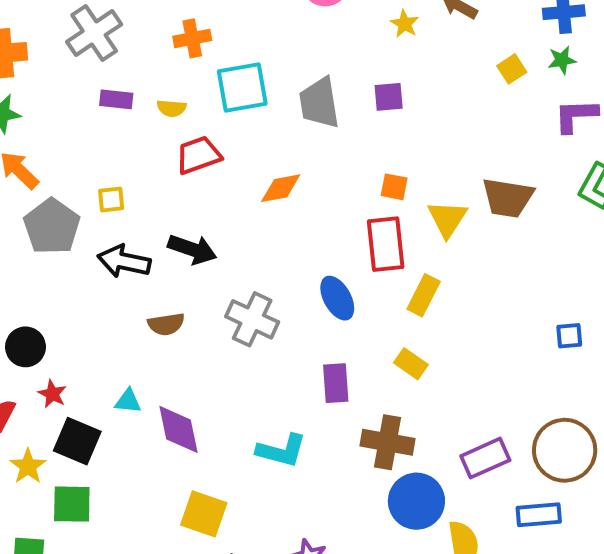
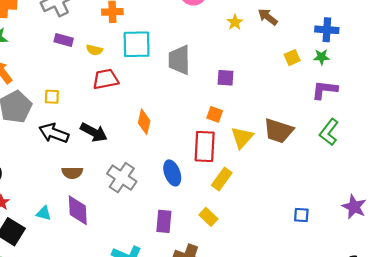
purple square: (389, 97) -> (226, 78), moved
orange diamond: (281, 188) -> (144, 122), moved, turned -75
purple diamond: (179, 429) -> (78, 210), moved

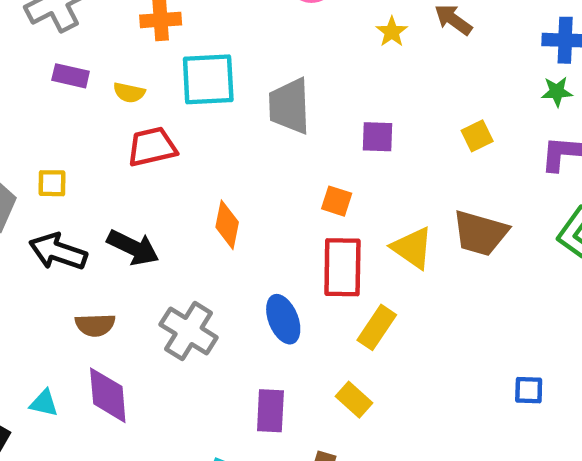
yellow square: (292, 58) -> (477, 136), moved
orange square: (215, 114) -> (337, 201), moved
yellow triangle: (242, 137) -> (412, 248), turned -35

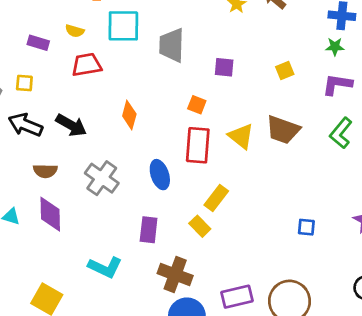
purple rectangle: (71, 76) -> (38, 43), moved
yellow rectangle: (377, 327) -> (216, 198), moved

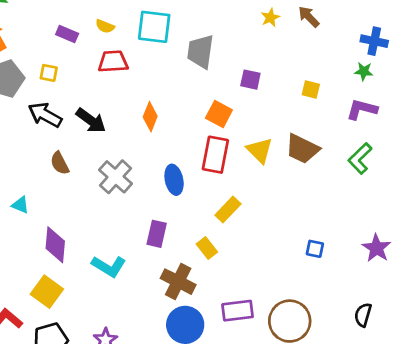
yellow square: (285, 71) -> (311, 90), turned 30
orange square: (197, 105) -> (219, 114), size x1.4
brown semicircle: (45, 171) -> (60, 163), turned 55
purple diamond: (50, 214) -> (55, 245), moved
yellow rectangle: (200, 226) -> (207, 248), moved

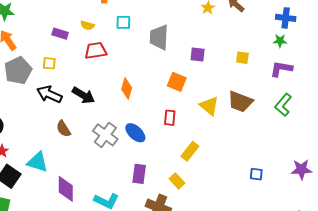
cyan square: (154, 27) -> (123, 22), size x0.6
red rectangle: (215, 155) -> (170, 118), moved, size x0.6
blue ellipse: (174, 180) -> (135, 133), moved, turned -30
cyan triangle: (20, 205) -> (37, 162), size x1.6
purple star: (377, 248) -> (301, 169), turned -30

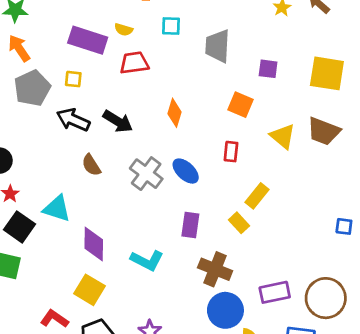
purple rectangle: (60, 34) -> (88, 40), size x1.8
yellow square: (242, 58) -> (327, 73), size x2.0
yellow rectangle: (177, 181) -> (239, 223), moved

